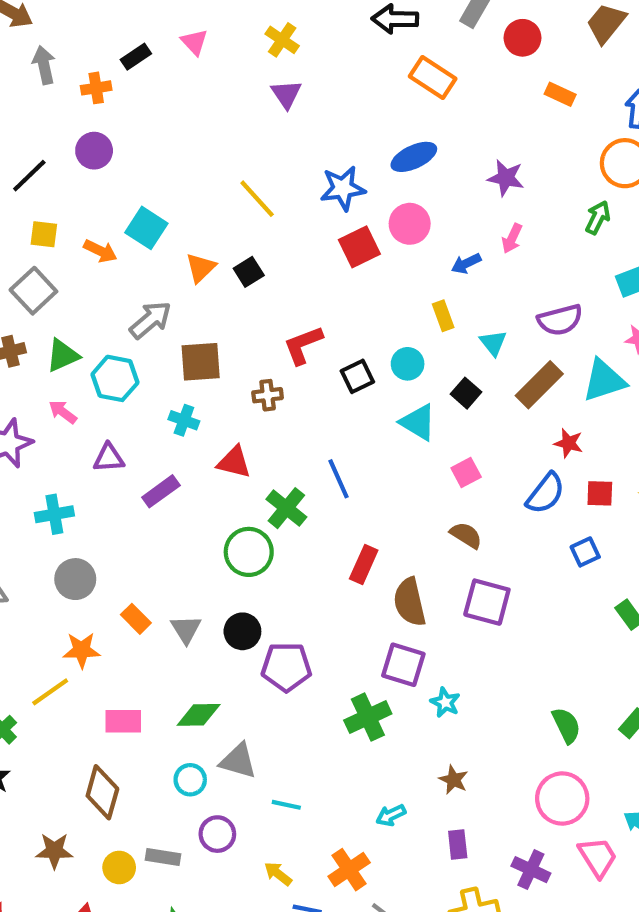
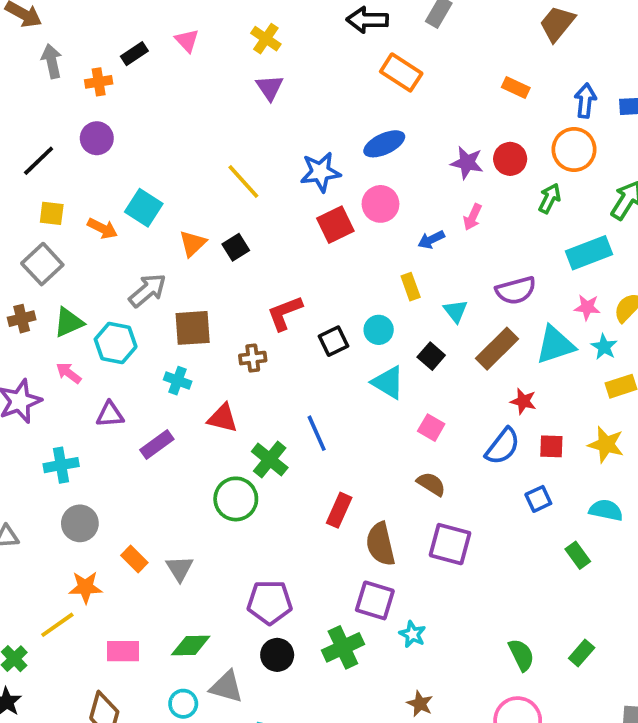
red circle: (522, 38) -> (510, 159), moved
pink square: (466, 472) -> (431, 428), turned -32
black circle: (242, 631) -> (277, 655), moved

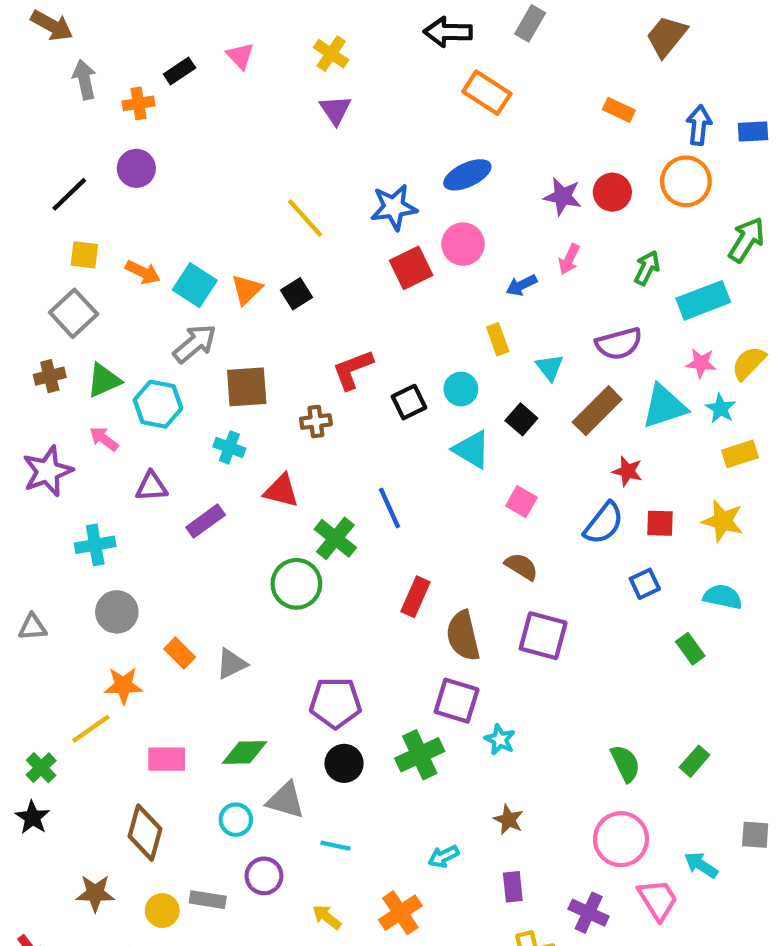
green arrow: (550, 198) -> (647, 268), moved
cyan square: (144, 208) -> (195, 285), moved
gray triangle: (179, 568) -> (232, 664), turned 36

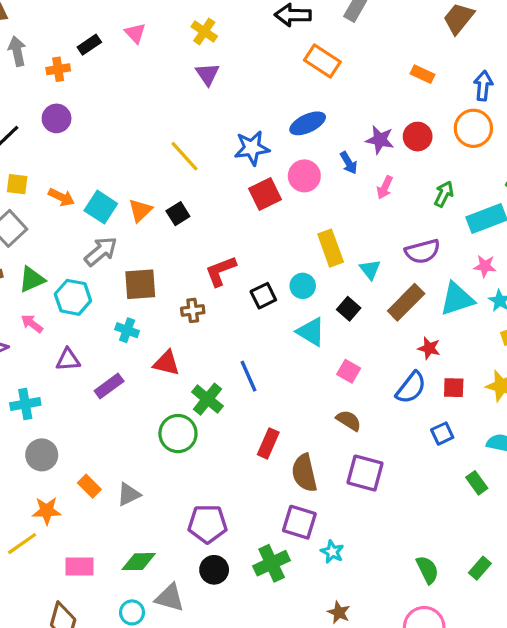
blue arrow: (521, 285) -> (349, 163), moved, turned -95
yellow rectangle: (498, 339) -> (331, 248), size x1.5

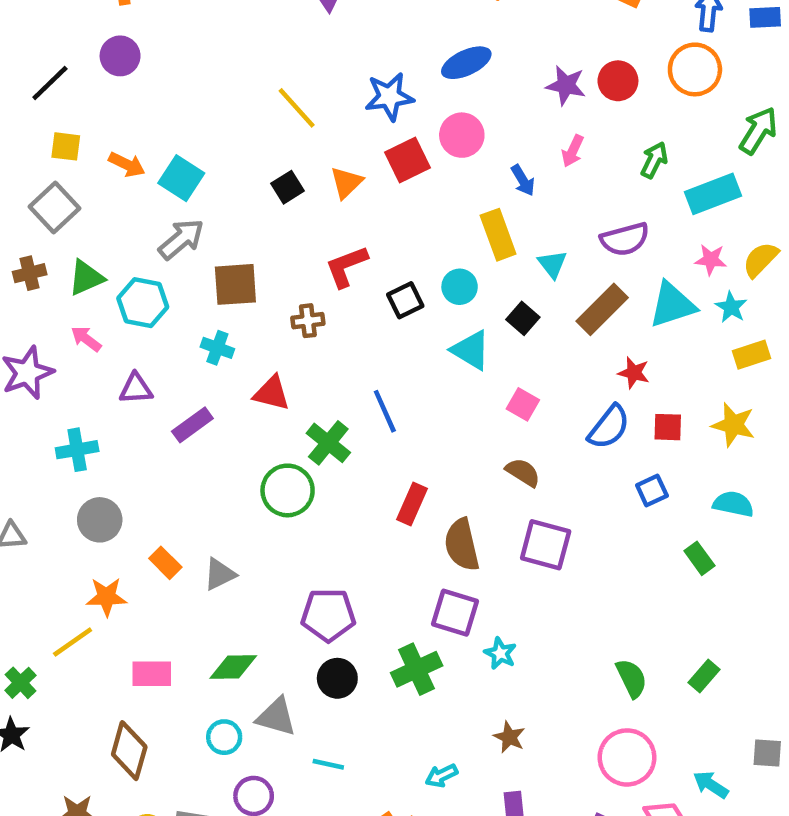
blue arrow: (349, 163) -> (523, 180), moved
orange triangle: (140, 210) -> (346, 183), moved

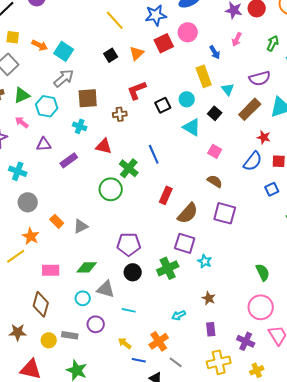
cyan cross: (77, 450) -> (18, 171), turned 30
brown semicircle: (462, 545) -> (188, 213), turned -125
orange star: (106, 597) -> (31, 236), turned 30

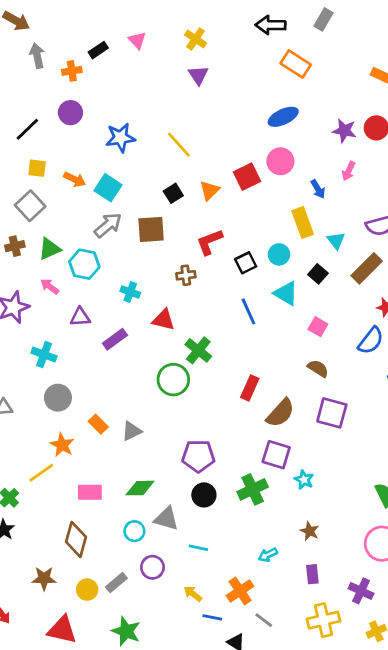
blue star: (156, 15) -> (120, 138), moved
brown square: (88, 98) -> (151, 229), moved
blue line: (154, 154) -> (248, 311), moved
gray rectangle: (70, 335) -> (116, 583), turned -49

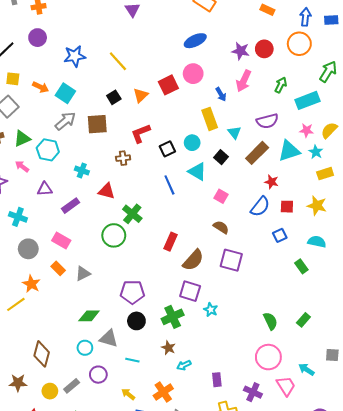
pink arrow: (349, 171) -> (244, 81), size x1.5
pink rectangle: (90, 492) -> (61, 241), moved, turned 30
brown star: (310, 531) -> (168, 348), moved

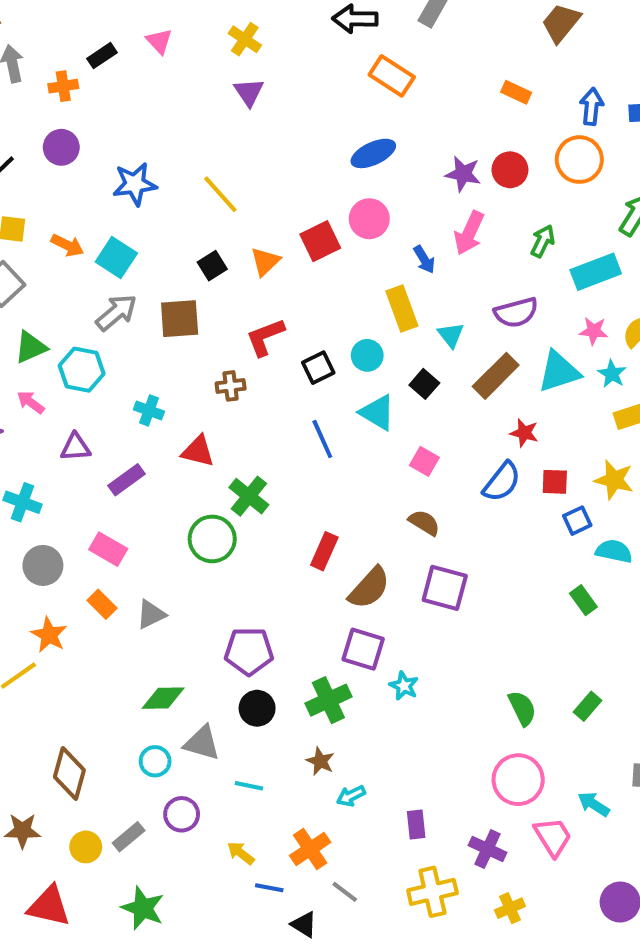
blue square: (280, 235) -> (577, 521), moved

